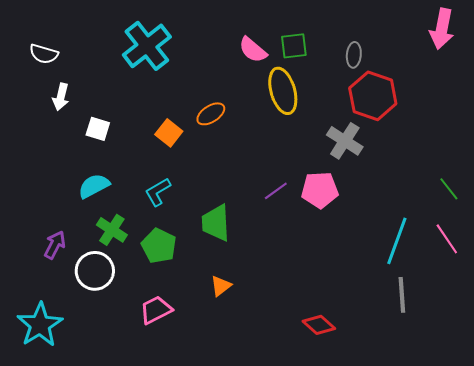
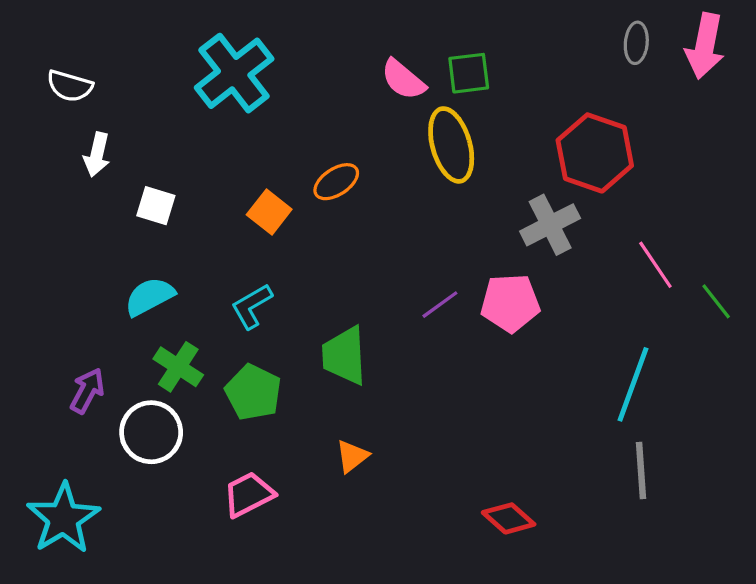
gray ellipse: (354, 55) -> (636, 43), moved
gray cross: (345, 141) -> (550, 225), turned 30
pink line: (447, 239) -> (655, 265), moved

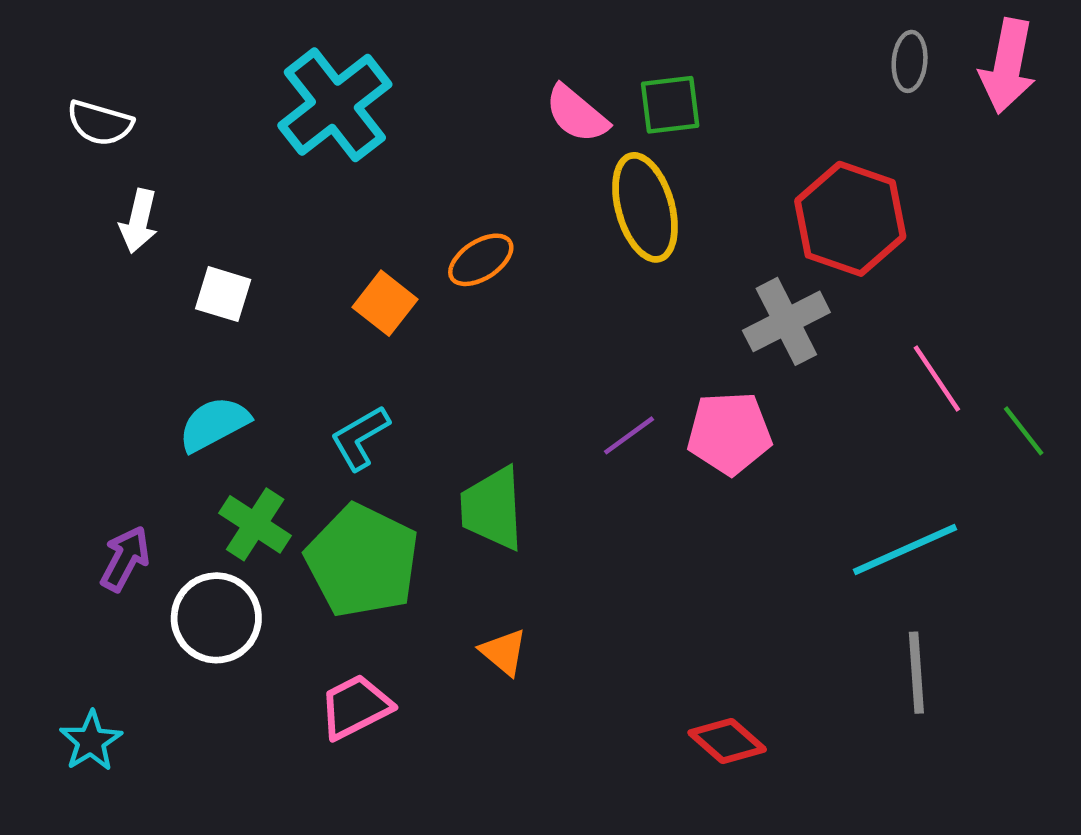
cyan line: (633, 384) -> (905, 549), turned 46
green pentagon: (253, 392) -> (362, 561), size x1.4
orange triangle: (352, 456) -> (504, 652), turned -42
cyan star: (63, 518) -> (91, 741), size x0.6

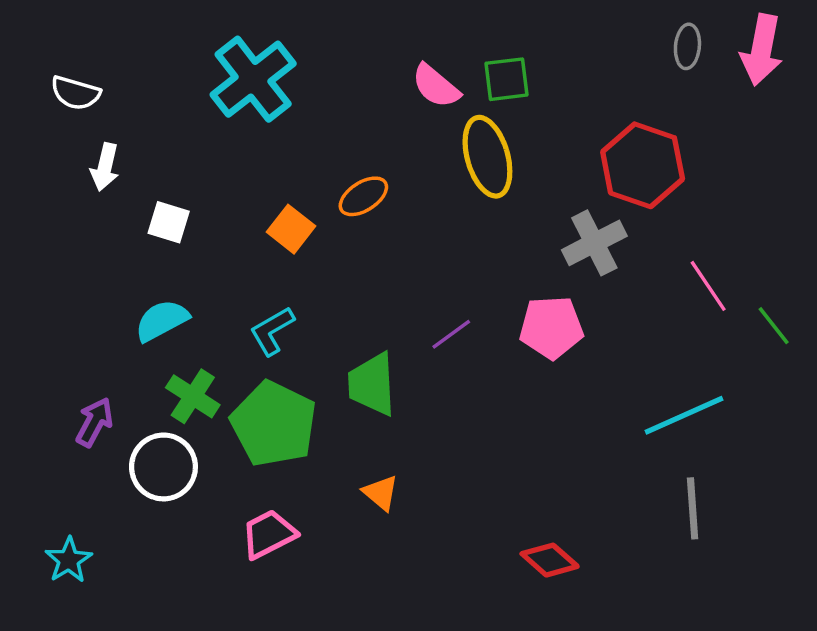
purple line: (629, 435) -> (451, 334), moved

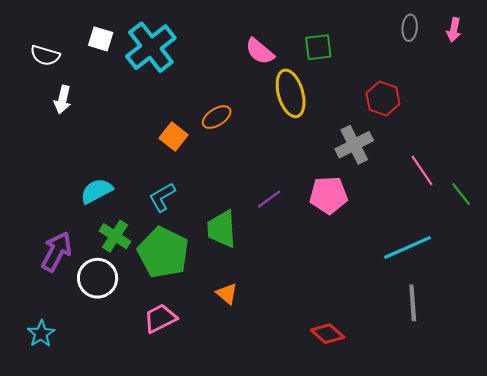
pink arrow: (762, 50) -> (454, 30), size x0.6
green square: (506, 79) -> (318, 47), moved
red hexagon: (643, 165) -> (383, 99), size x0.7
white square: (169, 222) -> (101, 39), moved
purple arrow: (95, 422) -> (56, 252), size x1.4

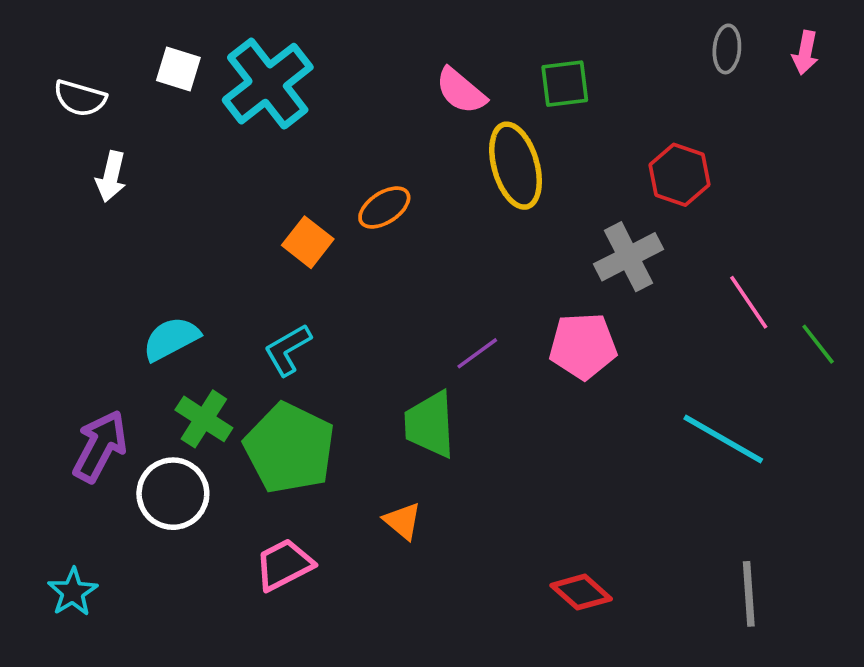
green trapezoid: (222, 229) -> (430, 424), moved
cyan line: (408, 247) -> (723, 439), turned 54
gray line: (413, 303) -> (749, 594), moved

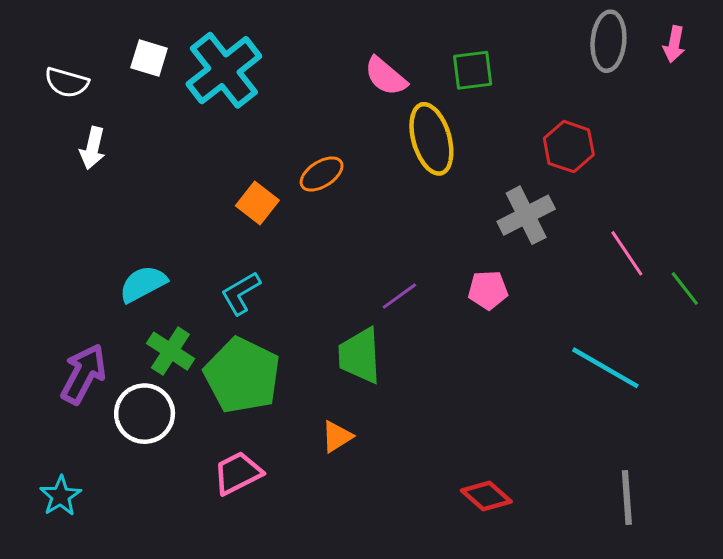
gray ellipse: (727, 49) -> (608, 41), size x1.5
pink pentagon: (583, 346) -> (488, 290), size x0.7
orange triangle: (403, 521) -> (337, 437), turned 48

